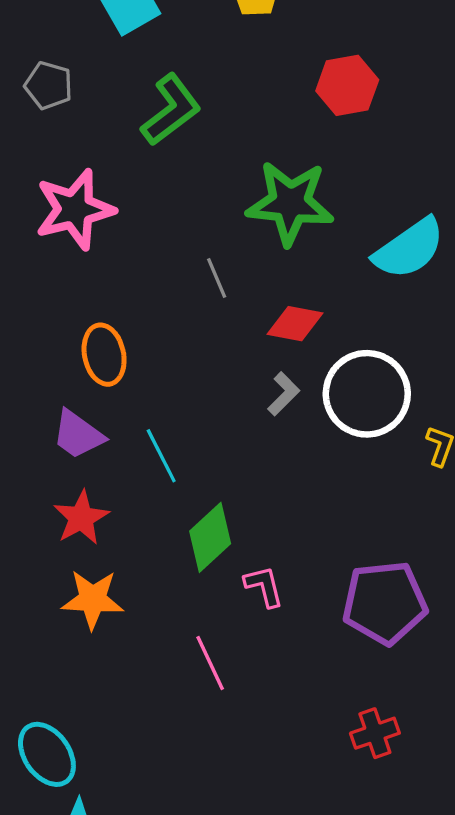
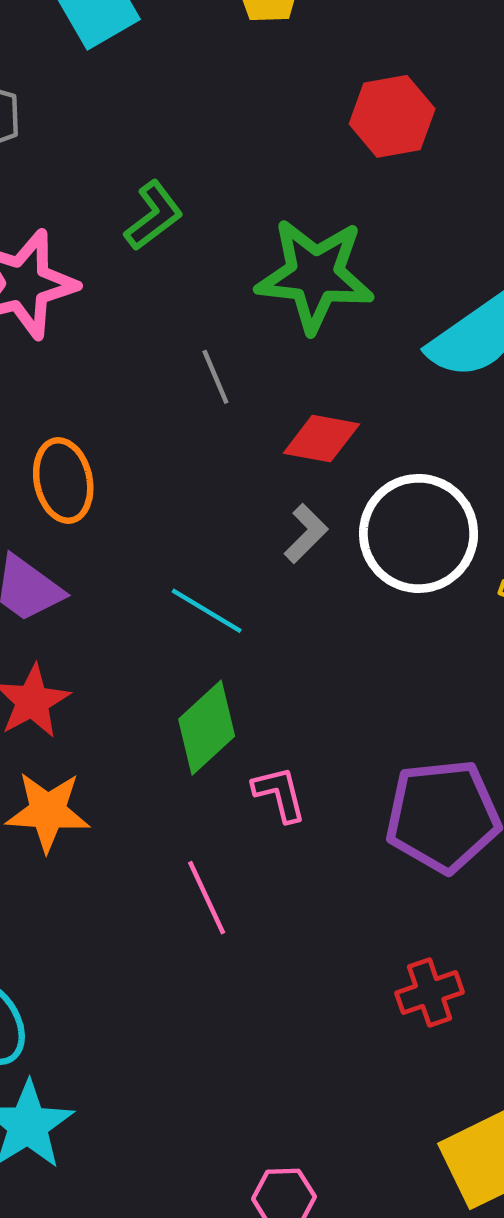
green L-shape: (171, 110) -> (154, 216), moved, size x0.7
cyan line: (161, 456) -> (207, 611), moved, turned -32

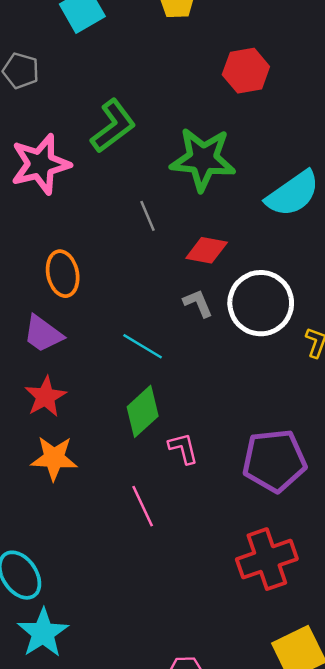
green L-shape: (154, 216) -> (113, 126), size x1.4
gray L-shape: (306, 533) -> (198, 303), turned -68
red cross: (430, 993) -> (267, 559), size x1.6

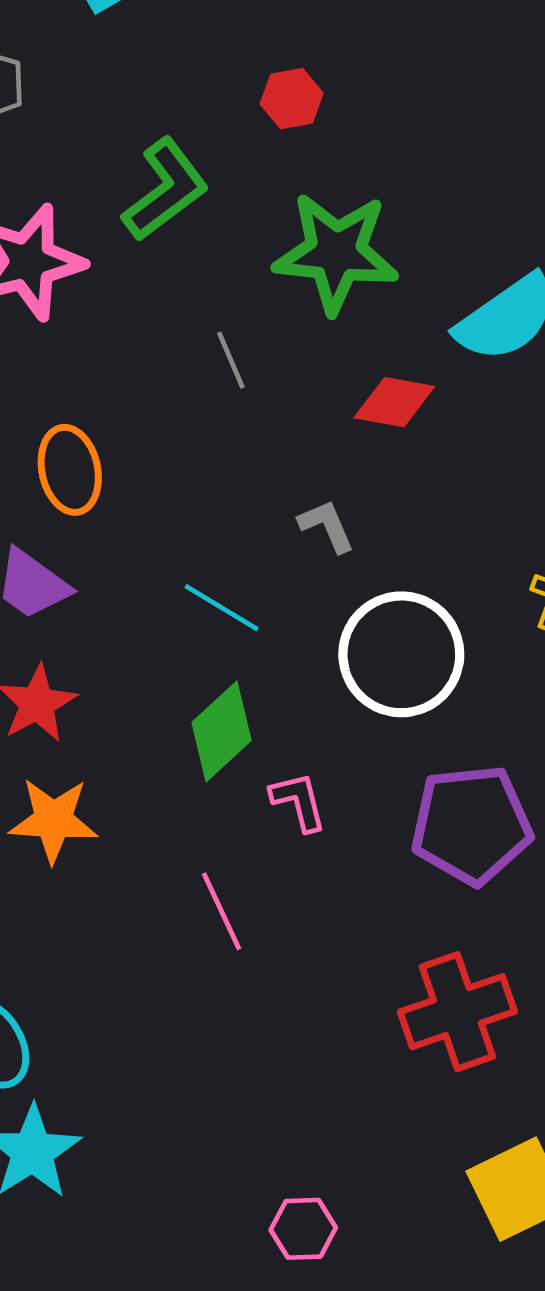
red hexagon: (246, 71) -> (292, 99), moved, size x0.7
red diamond: (207, 250) -> (394, 402), moved
white circle: (261, 303) -> (401, 654), moved

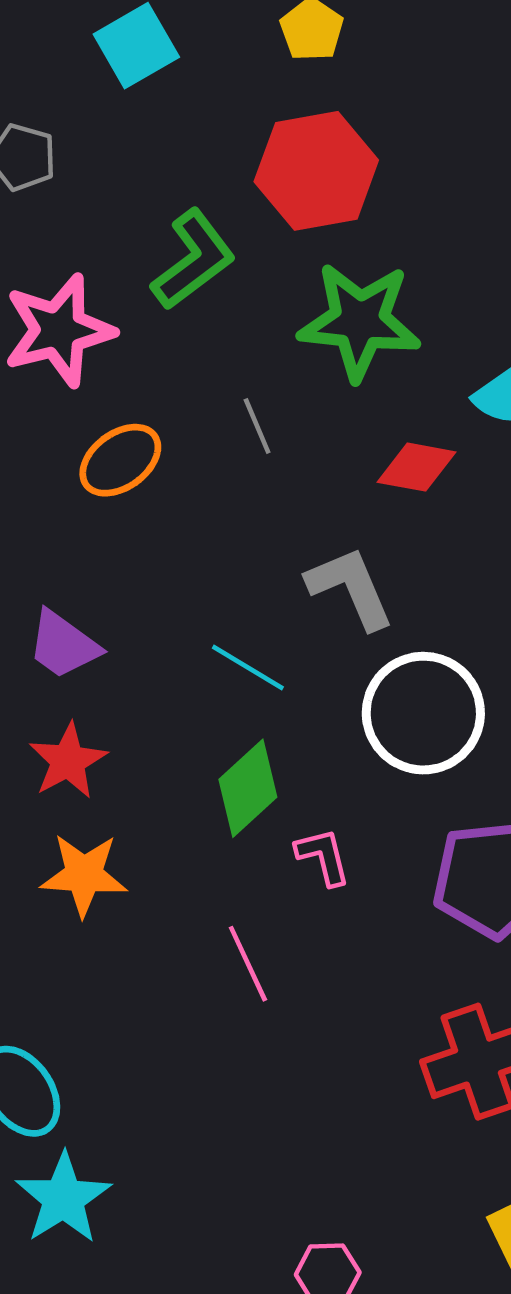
red hexagon: (292, 99) -> (316, 171), size x2.0
orange ellipse: (70, 470) -> (120, 460), moved, turned 66
gray L-shape: (327, 526) -> (350, 588), size x1.6

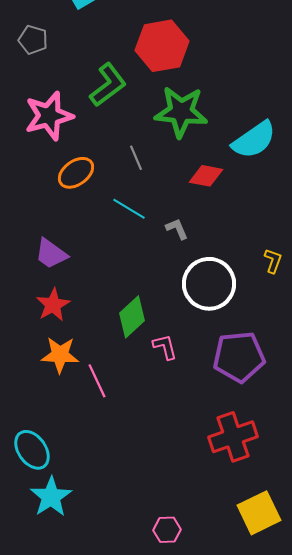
gray L-shape: (350, 588) -> (177, 229), size x0.6
cyan line: (248, 668) -> (129, 209), moved
pink line: (248, 964) -> (97, 381), moved

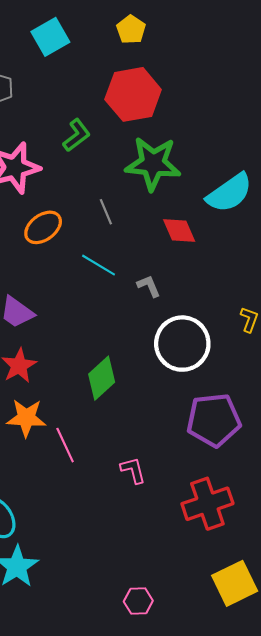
green L-shape: (108, 85) -> (77, 135), size x0.7
red diamond: (206, 176) -> (179, 231), turned 56
pink L-shape: (165, 347) -> (133, 470), moved

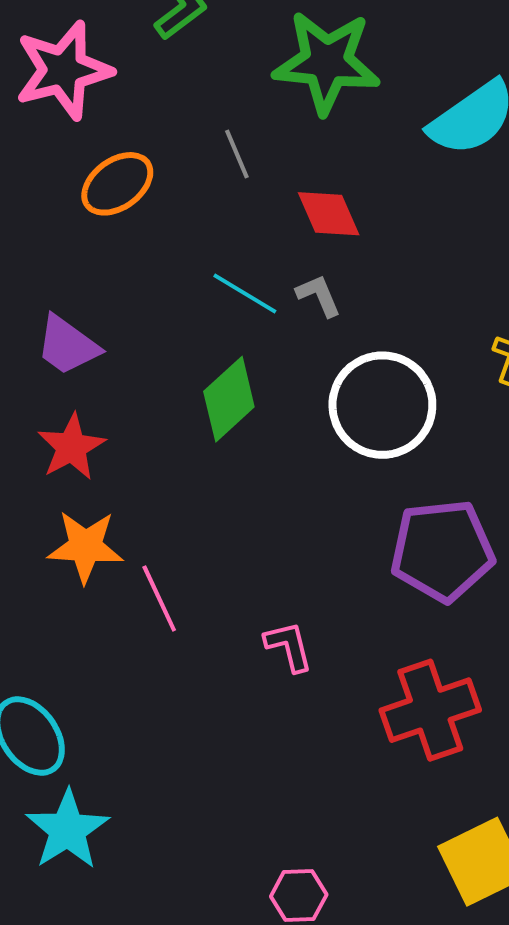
red diamond: (179, 231) -> (329, 214), moved
cyan line: (99, 265) -> (245, 293), moved
green diamond: (102, 378) -> (229, 399), moved

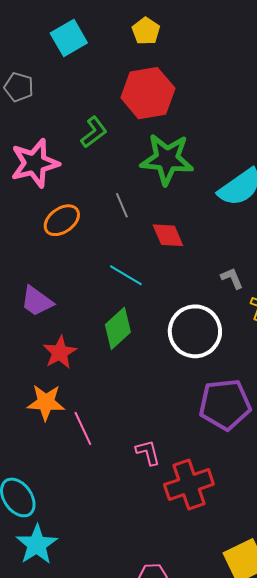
gray L-shape: (319, 295) -> (232, 278), moved
red star: (71, 447) -> (60, 352), moved
red cross: (430, 710) -> (189, 484), moved

